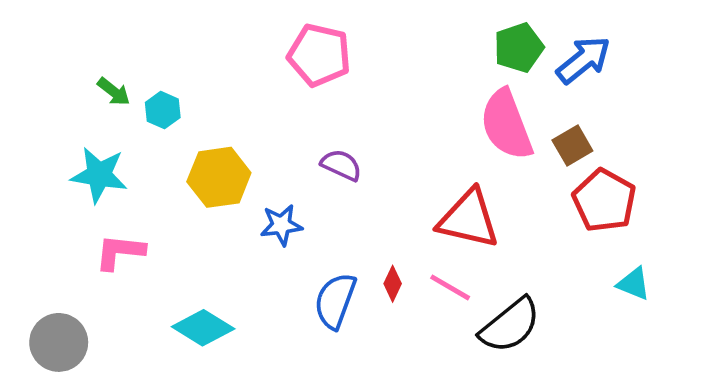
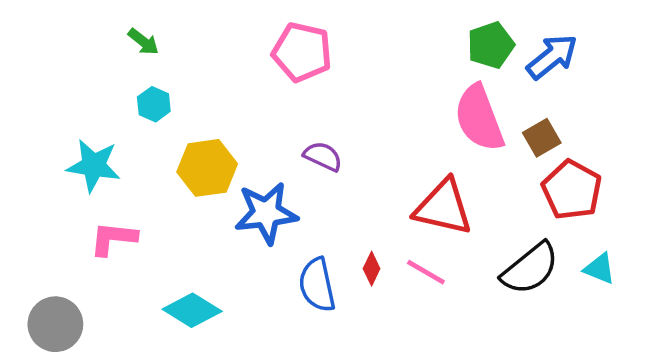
green arrow: (114, 92) -> (143, 42), moved
blue star: (281, 225) -> (266, 213), size x1.6
blue semicircle: (335, 301) -> (317, 285), turned -32
black semicircle: (510, 325) -> (530, 269), moved

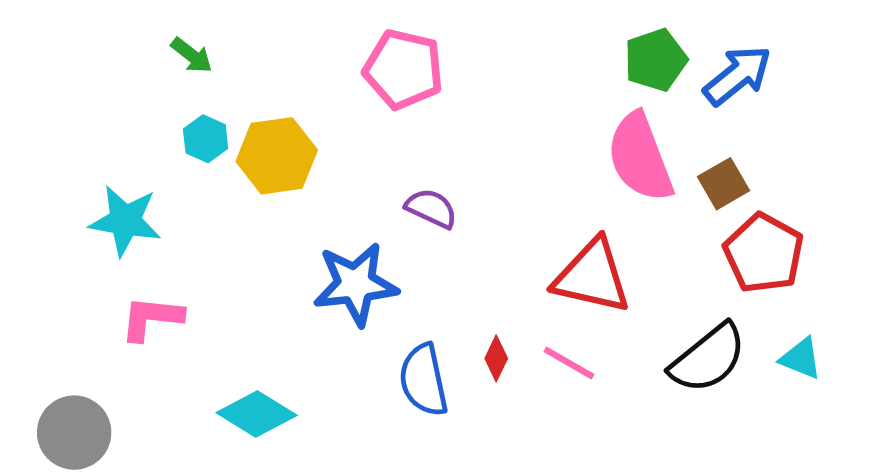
yellow hexagon: (207, 168) -> (277, 156), moved

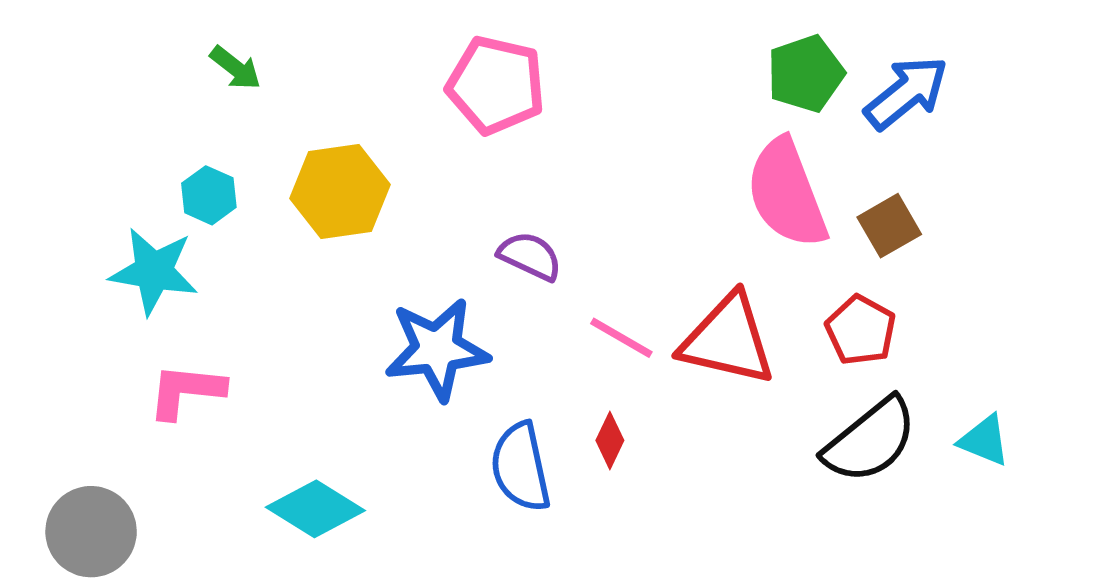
cyan hexagon: (206, 139) -> (209, 195), moved
red pentagon: (764, 253) -> (861, 330), moved, size x0.7
pink line: (569, 363) -> (621, 338), moved

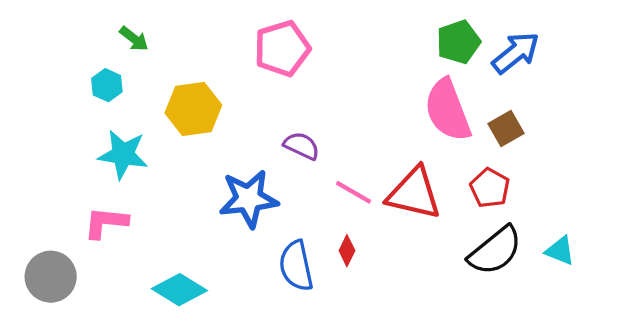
pink pentagon: (496, 85) -> (282, 48), turned -30
cyan hexagon: (209, 195) -> (107, 85), moved
cyan star: (154, 271) -> (123, 154), moved
gray circle: (91, 532) -> (51, 277), moved

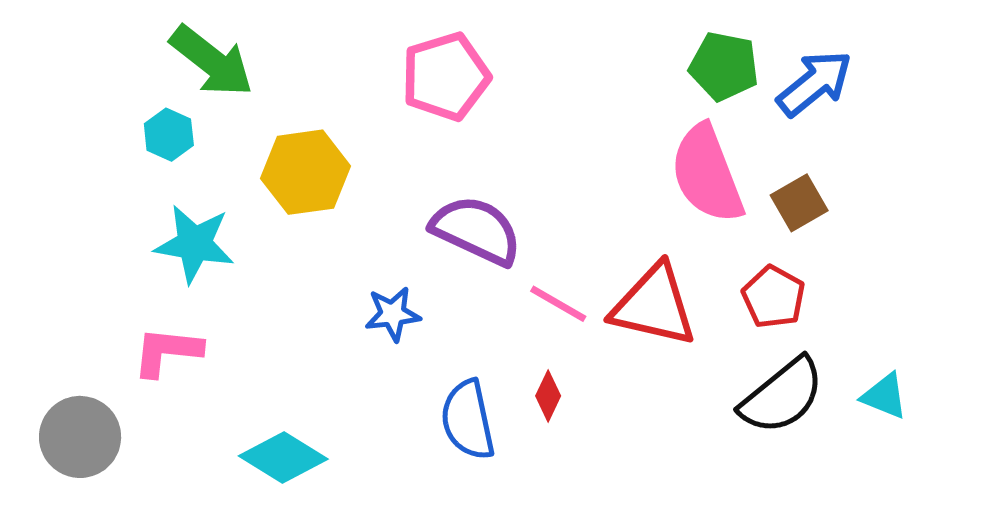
green arrow: (134, 39) -> (212, 61), size x1.8
green pentagon: (458, 42) -> (724, 66), turned 30
purple semicircle: (302, 146) -> (476, 230), size x1.6
blue star: (249, 199) -> (393, 314), size x0.6

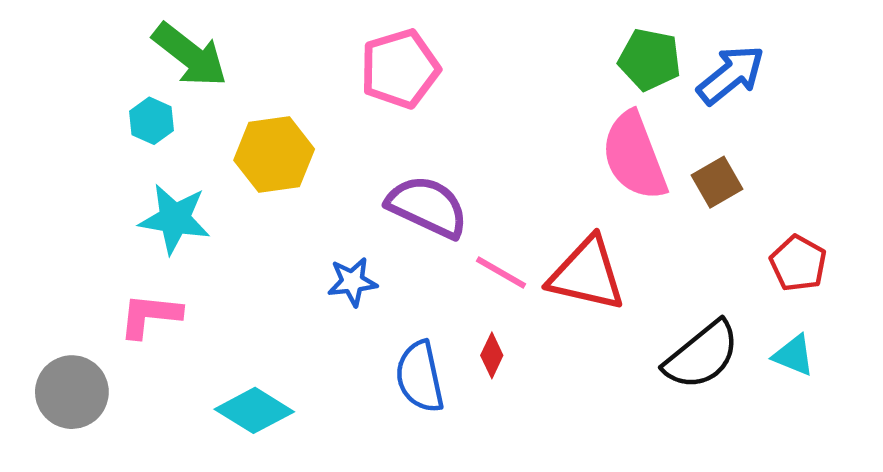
red pentagon: (774, 297) -> (798, 263), moved

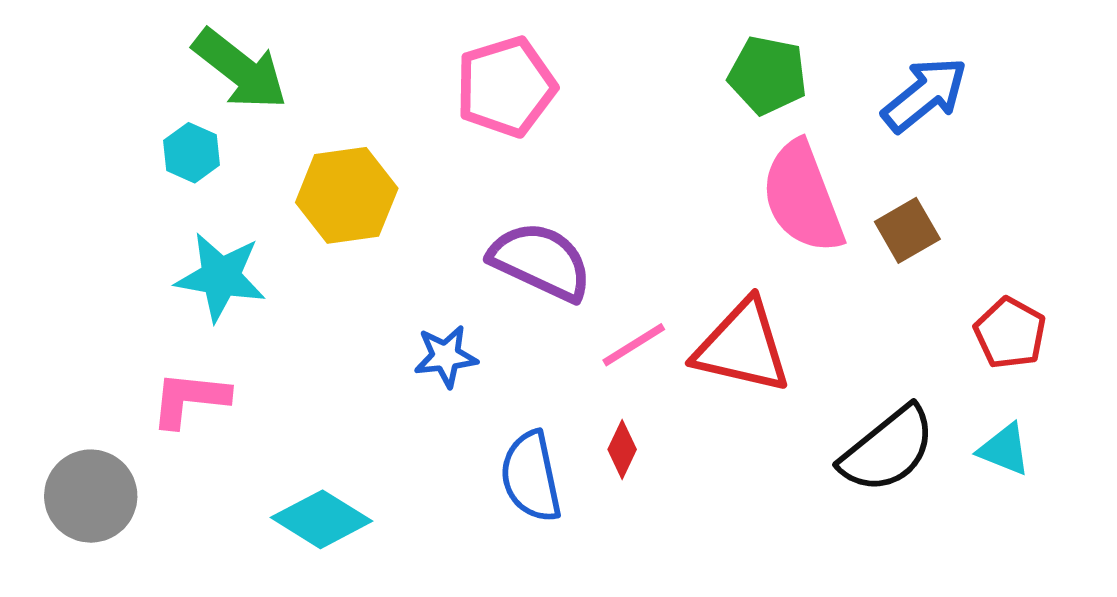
green pentagon: (650, 60) -> (768, 75), moved
pink line: (501, 273) -> (634, 345), turned -62

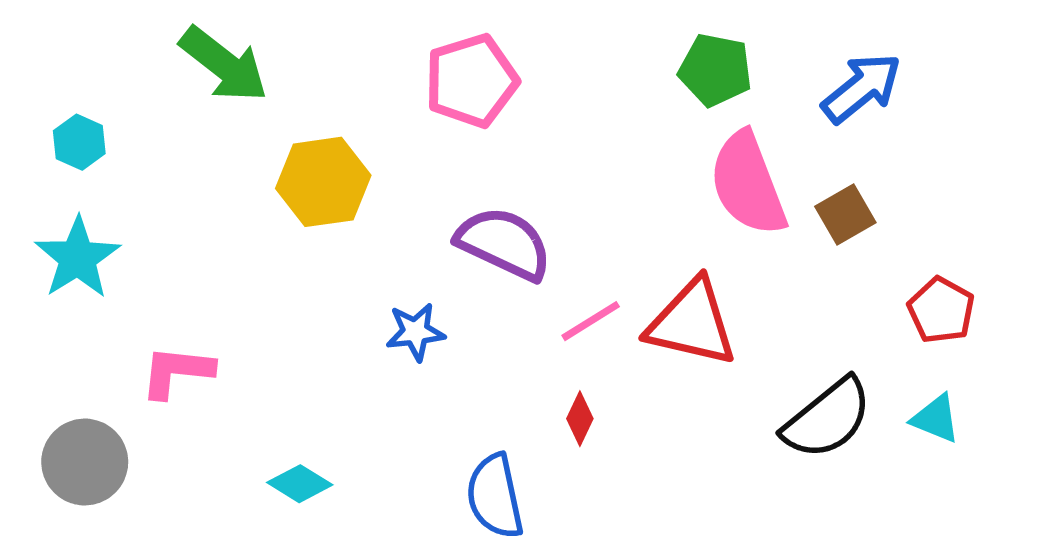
cyan hexagon: (192, 153) -> (79, 142), moved
cyan star: (221, 277) -> (78, 258), moved, turned 30
blue semicircle: (531, 477) -> (495, 496), moved
cyan diamond: (322, 519) -> (300, 484), size x0.7

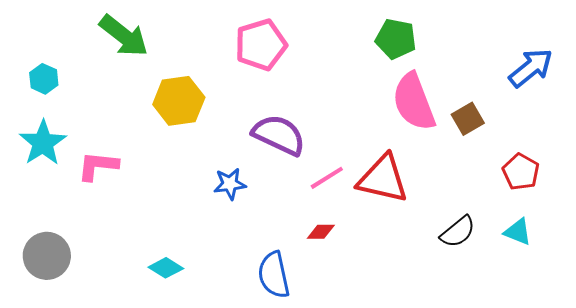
blue arrow: (862, 88) -> (531, 68), moved
pink L-shape: (177, 372) -> (98, 166), moved
red diamond: (580, 419) -> (321, 232), turned 64
black semicircle: (827, 419) -> (458, 232), size x0.7

